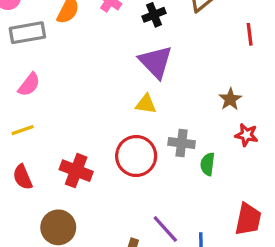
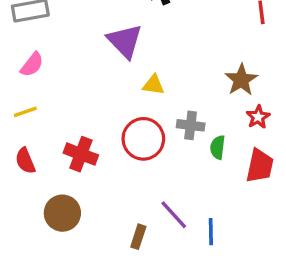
purple triangle: (156, 62) -> (125, 41), moved
brown star: (230, 99) -> (241, 80), size x1.4
red star: (246, 135) -> (258, 117), turned 30
red trapezoid: (248, 219) -> (260, 166), moved

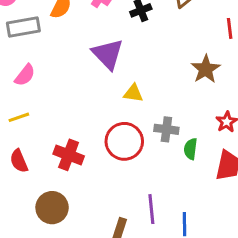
brown star: (241, 80) -> (206, 69), moved
purple line: (174, 215) -> (151, 209), turned 36

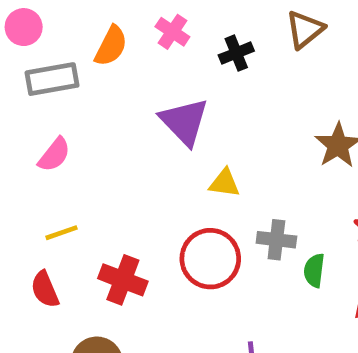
yellow line: (19, 117) -> (61, 233), moved

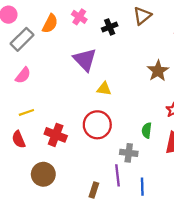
gray rectangle: (52, 79) -> (22, 39), turned -35
gray cross: (276, 240) -> (129, 153), moved

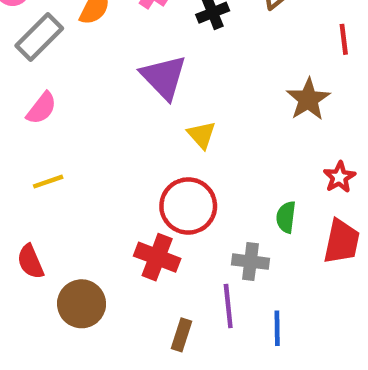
yellow triangle: (104, 89) -> (202, 135), turned 40
red cross: (56, 135) -> (157, 257), moved
red semicircle: (19, 139) -> (30, 262), moved

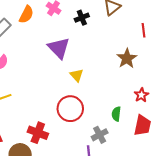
red cross: (157, 257) -> (38, 133), moved
gray cross: (250, 262) -> (100, 135), turned -35

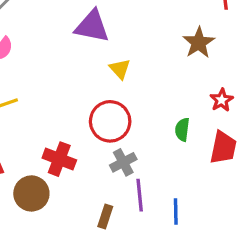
purple triangle: (59, 48) -> (92, 26), turned -35
gray cross: (100, 135) -> (123, 162), moved

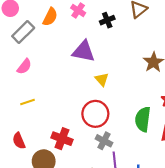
green semicircle: (182, 130) -> (143, 119), size x1.6
gray cross: (123, 162) -> (104, 141), turned -35

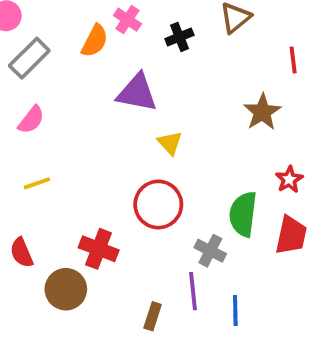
orange semicircle: (50, 17) -> (95, 41), moved
gray cross: (104, 141) -> (210, 251), moved

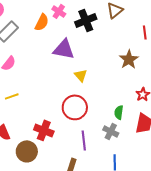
black cross: (179, 37) -> (86, 20), size x1.5
green semicircle: (243, 214) -> (119, 112), size x0.6
gray cross: (210, 251) -> (111, 131), moved
purple line: (193, 291) -> (84, 140), moved

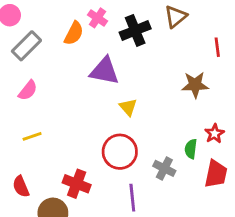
brown star: (129, 59) -> (195, 85), turned 30
green semicircle: (119, 112) -> (191, 149), moved
gray cross: (111, 131) -> (164, 168), moved

